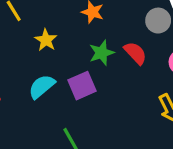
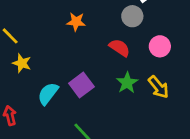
yellow star: (46, 40) -> (22, 63), moved
green star: (102, 53) -> (127, 83), moved

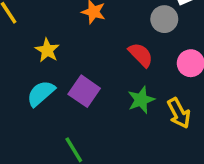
yellow star: (22, 63) -> (47, 50), moved
purple square: (81, 85) -> (84, 91), turned -30

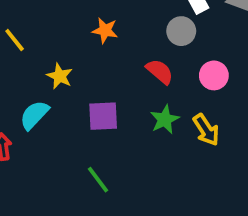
purple square: (84, 91) -> (103, 116), turned -32
cyan semicircle: (41, 93) -> (34, 115), moved

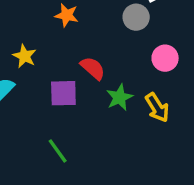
red semicircle: (160, 72) -> (93, 68), moved

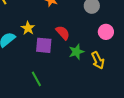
yellow star: (25, 56) -> (28, 28), moved

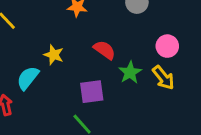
pink circle: (106, 32) -> (167, 46), moved
purple square: (44, 45) -> (92, 92), moved

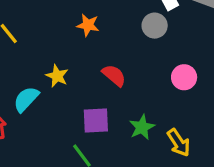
green star: (130, 72) -> (142, 127), moved
yellow arrow: (163, 78) -> (179, 143), moved

